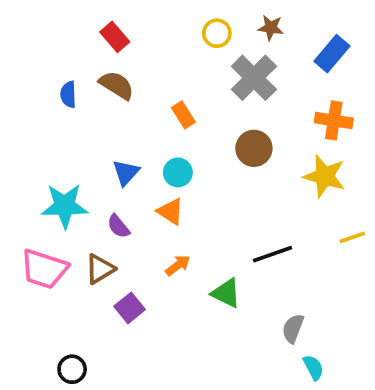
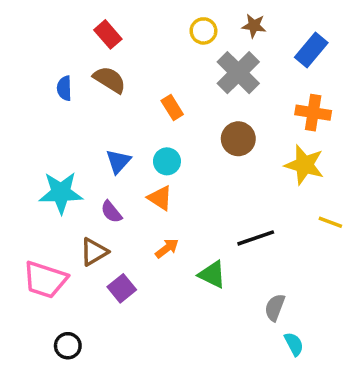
yellow line: (352, 237) -> (330, 222), turned 40
pink trapezoid: (44, 269) -> (45, 280), moved

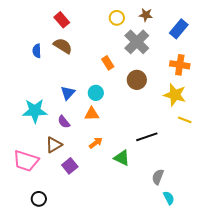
orange rectangle: (172, 107) -> (108, 63), moved
orange triangle: (160, 198) -> (92, 114), turned -35
yellow line: (330, 222) -> (185, 120), moved

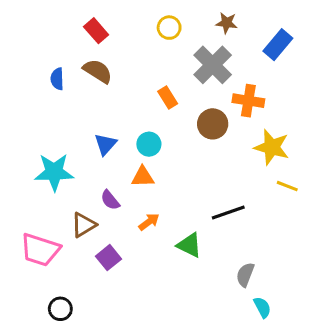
yellow circle: (117, 18) -> (169, 28), moved
orange cross: (180, 65) -> (248, 101), moved
purple semicircle: (64, 122) -> (110, 200), moved

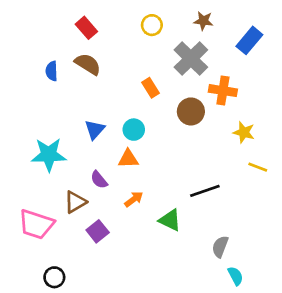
yellow star: (272, 147) -> (244, 132), size x0.7

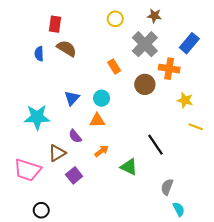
red rectangle: (86, 28) -> (55, 24), moved, turned 49
blue rectangle: (249, 40) -> (189, 43), moved
black line: (205, 191) -> (155, 145), turned 75

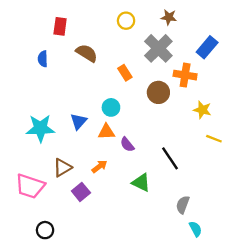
brown semicircle: (67, 48) -> (87, 53), moved
blue triangle: (72, 98) -> (79, 121), moved
purple semicircle: (75, 136) -> (127, 144), moved
orange arrow: (102, 151) -> (99, 166), moved

